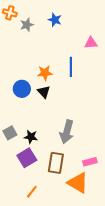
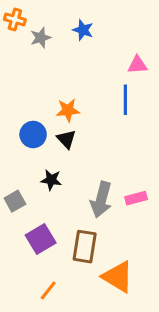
blue line: (71, 67) -> (125, 100), moved
black star: (31, 137) -> (51, 180), moved
pink rectangle: (90, 162) -> (136, 198), moved

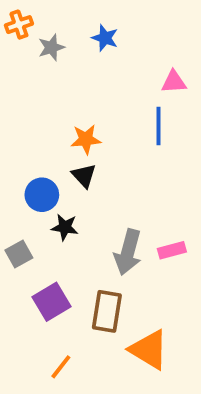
orange cross: (15, 19) -> (19, 25), turned -35
blue circle: (33, 135) -> (42, 195), moved

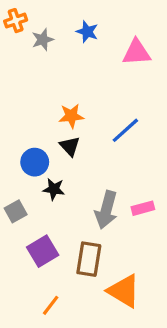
pink triangle: (174, 82) -> (137, 52), moved, size x1.4
blue line: (158, 126) -> (125, 130), moved, turned 48

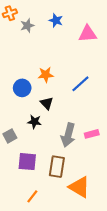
black triangle: (70, 146) -> (47, 103), moved
blue circle: (35, 162) -> (22, 88), moved
purple square: (43, 251) -> (27, 162), turned 36

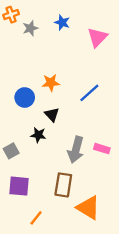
pink triangle: (88, 34) -> (97, 37), turned -42
pink rectangle: (92, 134) -> (102, 149), turned 32
purple square: (27, 162) -> (19, 186), moved

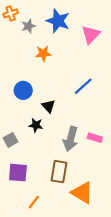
blue star: (62, 23) -> (58, 21), size x1.6
orange star: (51, 83) -> (43, 54), moved

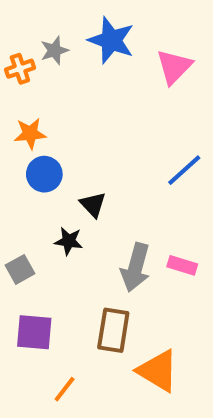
orange cross: (11, 13) -> (20, 69), moved
orange star: (43, 54) -> (30, 134), moved
blue line: (83, 86) -> (184, 170), moved

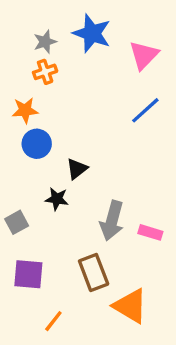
orange cross: (20, 69) -> (45, 72), moved
blue line: (184, 170) -> (145, 110), moved
black triangle: (93, 205) -> (77, 169), turned 35
pink rectangle: (182, 265) -> (150, 232), moved
brown rectangle: (113, 330) -> (94, 273), turned -30

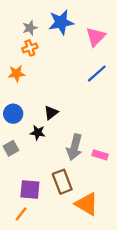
blue star: (92, 33) -> (61, 22), turned -30
blue circle: (37, 144) -> (13, 114), moved
purple square: (28, 274) -> (30, 189), moved
orange line: (53, 321) -> (21, 214), moved

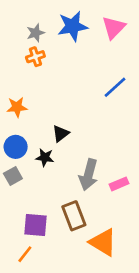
pink triangle: (96, 37) -> (114, 28), moved
orange star: (17, 74) -> (17, 107), moved
blue circle: (13, 114) -> (16, 147), moved
pink rectangle: (100, 155) -> (119, 184), turned -40

